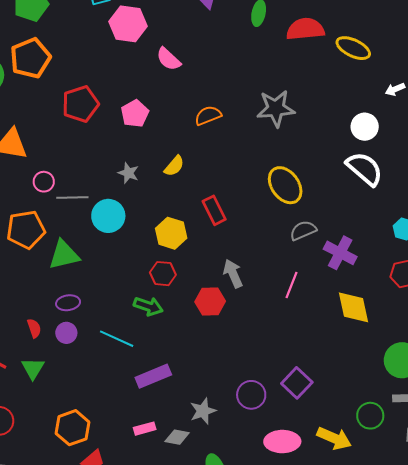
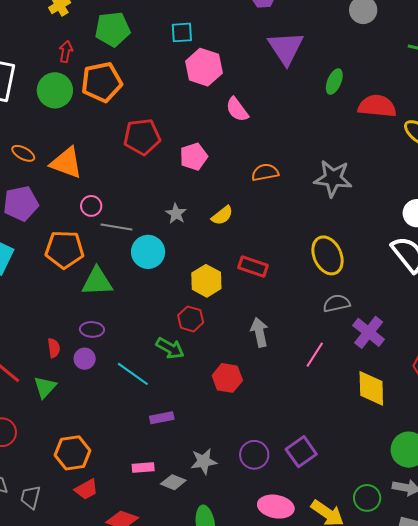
red rectangle: (214, 210) -> (253, 267), turned -56
red hexagon: (210, 302) -> (227, 378), moved
purple rectangle: (153, 376) -> (162, 418), size x0.7

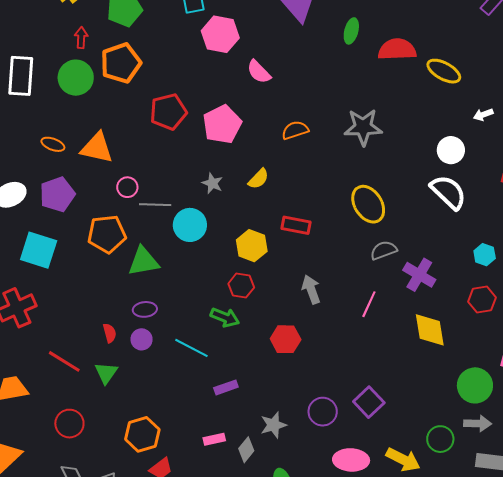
pink pentagon: (194, 157) -> (222, 124), size x1.4
gray diamond: (173, 482) -> (246, 450), turned -65

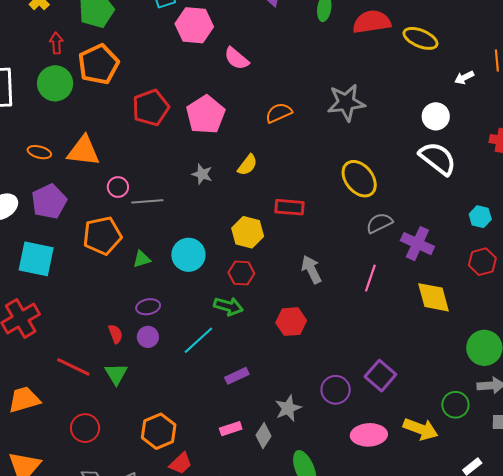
cyan circle: (190, 225) -> (188, 255), moved
green triangle: (143, 261) -> (142, 259), size x0.6
cyan line: (191, 348) -> (198, 340), turned -64

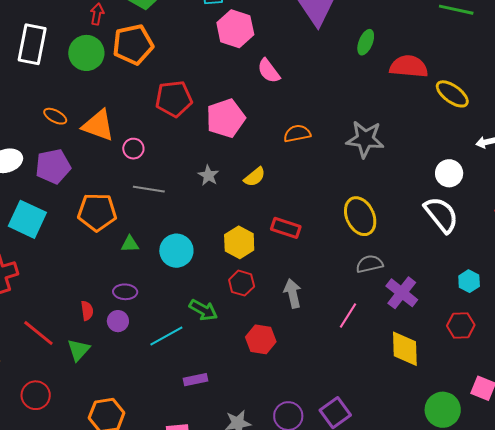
pink circle: (118, 187) -> (133, 149), moved
red hexagon: (241, 273) -> (242, 283), moved

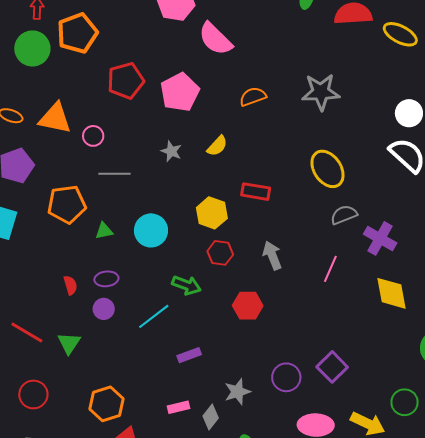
pink semicircle: (269, 71) -> (215, 39), size x1.4
red semicircle: (87, 311) -> (70, 285), moved

